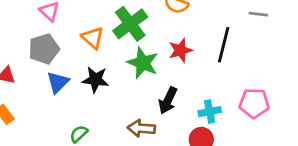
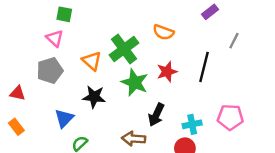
gray line: (258, 14) -> (234, 41), turned -70
blue triangle: (58, 82) -> (64, 118), moved

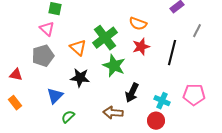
red star: (167, 72) -> (141, 47), moved
cyan cross: (192, 124) -> (162, 101), turned 35

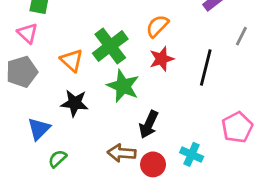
orange semicircle: (138, 24) -> (157, 26), turned 114
pink pentagon: (194, 95) -> (237, 127), turned -30
cyan cross: (162, 101) -> (192, 154), moved
red circle: (156, 121) -> (153, 164), moved

